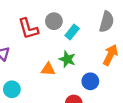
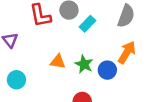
green star: (67, 59) -> (84, 64), moved
blue circle: (90, 81) -> (107, 70), moved

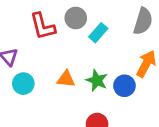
cyan circle: (16, 80) -> (23, 84), moved

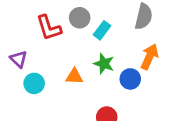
green star: (97, 80) -> (104, 64), moved

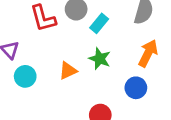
orange triangle: (74, 76) -> (68, 71), turned -30
blue circle: (130, 79) -> (136, 88), moved

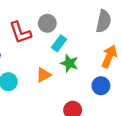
cyan rectangle: (99, 23) -> (59, 43), moved

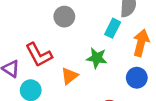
red L-shape: (20, 33) -> (39, 55), moved
cyan rectangle: (59, 43) -> (113, 28), moved

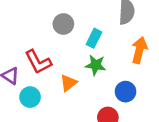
cyan rectangle: (113, 28) -> (94, 38), moved
blue circle: (137, 78) -> (126, 92), moved

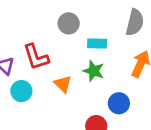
cyan rectangle: (94, 38) -> (97, 43), turned 54
orange triangle: (69, 83) -> (63, 84), turned -48

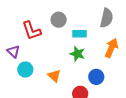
red L-shape: (36, 57) -> (32, 31), moved
orange triangle: (63, 84) -> (54, 76), moved

